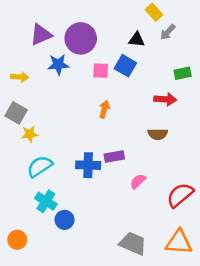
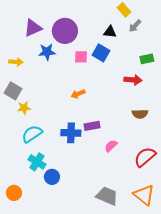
orange arrow: (104, 109) -> (78, 94), moved, turned -128
brown semicircle: (158, 134) -> (140, 114), moved
orange triangle: (179, 242) -> (144, 195), turned 35

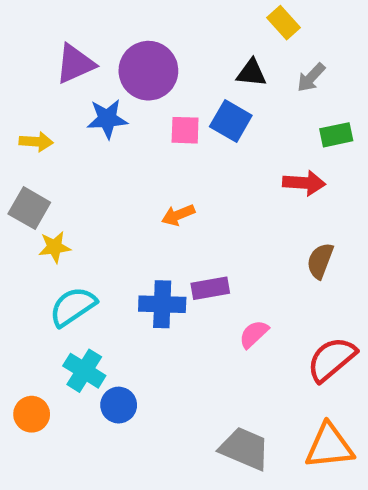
gray arrow: (135, 26) -> (311, 78), moved
brown semicircle: (140, 114) -> (320, 261), turned 112
orange circle: (14, 193) -> (32, 414), moved
orange triangle: (144, 195) -> (329, 446), turned -45

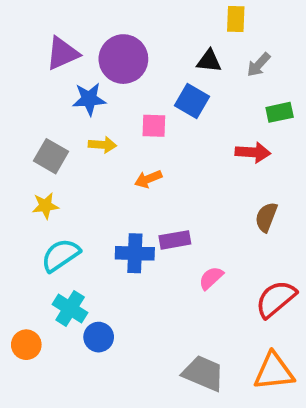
yellow rectangle: (284, 23) -> (236, 19), turned 44
pink square: (185, 130) -> (154, 126), moved
yellow arrow: (36, 142) -> (102, 145), moved
gray square: (29, 208) -> (51, 156), moved

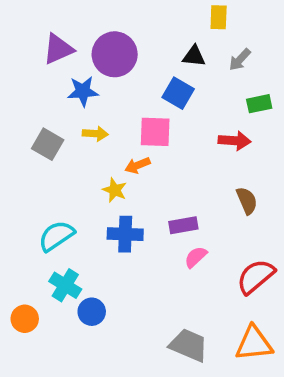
pink square: (154, 126) -> (155, 132), moved, size x1.4
yellow star: (45, 206) -> (115, 190), moved, turned 30
brown semicircle: (266, 217) -> (247, 201), turned 136
purple rectangle: (175, 240) -> (183, 225), moved

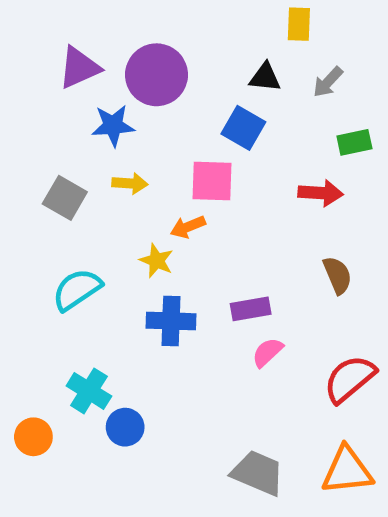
cyan semicircle: (56, 236) -> (77, 290), moved

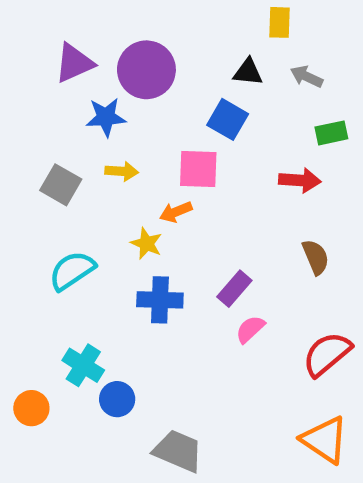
gray arrow: (328, 82) -> (307, 77), turned 72
purple rectangle: (251, 309) -> (234, 289), turned -39
orange triangle: (347, 471) -> (325, 440), turned 40
gray trapezoid: (258, 473) -> (178, 451), moved

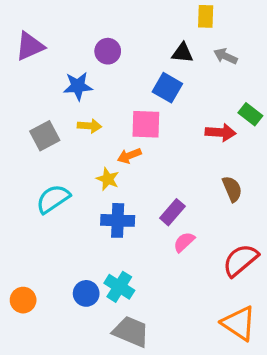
purple triangle: (74, 63) -> (30, 46), moved
purple circle: (146, 70) -> (108, 51), size x0.6
green rectangle: (331, 133) -> (250, 114), moved, turned 50
gray square: (61, 185) -> (45, 136), turned 32
cyan cross: (83, 365) -> (119, 287), moved

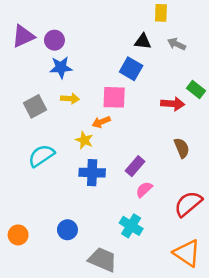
purple circle: (108, 51) -> (54, 40), moved
cyan cross: (119, 287) -> (131, 226), moved

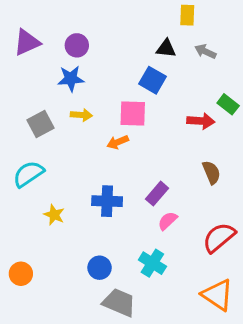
purple circle: (54, 40) -> (77, 45), moved
yellow star: (84, 140) -> (54, 215), moved
cyan semicircle: (41, 156) -> (28, 174), moved
blue circle: (67, 230) -> (100, 268), moved

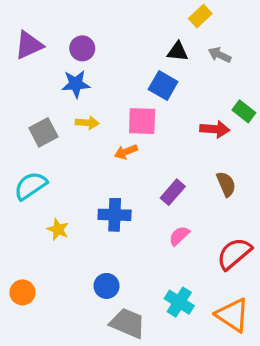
yellow rectangle: (187, 15) -> (200, 16), turned 45
purple rectangle: (157, 194) -> (173, 192), moved
cyan cross: (152, 263) -> (179, 302), moved

